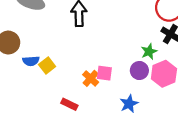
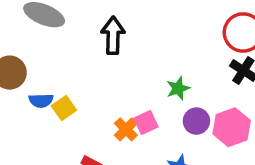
green star: (149, 52) -> (178, 88), moved
pink square: (104, 73) -> (146, 123), turned -35

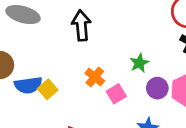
blue semicircle: (41, 101) -> (28, 85), size x1.4
orange cross: (126, 129) -> (95, 77), moved

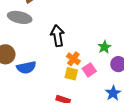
black arrow: (81, 25) -> (58, 36), moved
yellow square: (48, 89) -> (71, 74), moved, turned -32

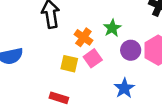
orange cross: (73, 59) -> (83, 37), moved

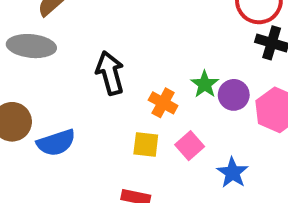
purple circle: (131, 50) -> (234, 95), moved
pink square: (93, 58) -> (190, 146), moved

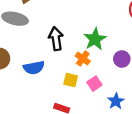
green star: (205, 84) -> (95, 39), moved, size x1.5
blue semicircle: (56, 143) -> (34, 68), moved

